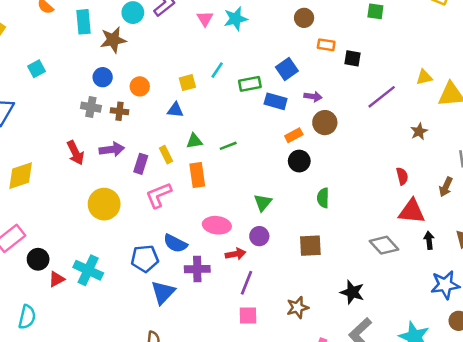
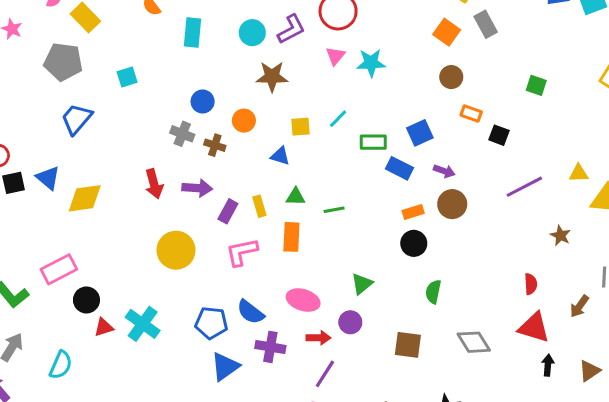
brown star: (113, 40) -> (272, 77), moved
brown star: (419, 131) -> (560, 236), turned -30
gray diamond: (384, 245) -> (474, 342), moved

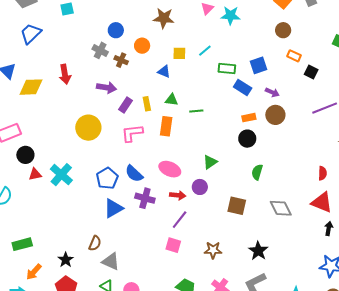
red arrow: (154, 184) -> (65, 74), moved
blue pentagon: (211, 323) -> (107, 178), turned 30

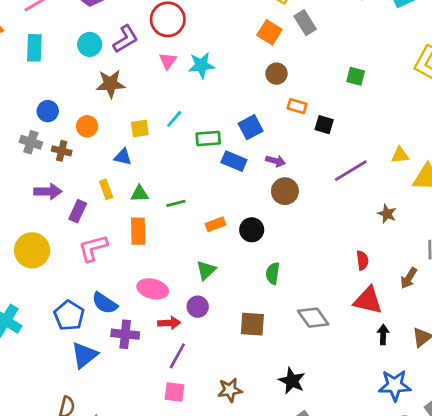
yellow rectangle: (147, 104) -> (106, 189), moved
orange rectangle: (249, 118) -> (215, 224), moved

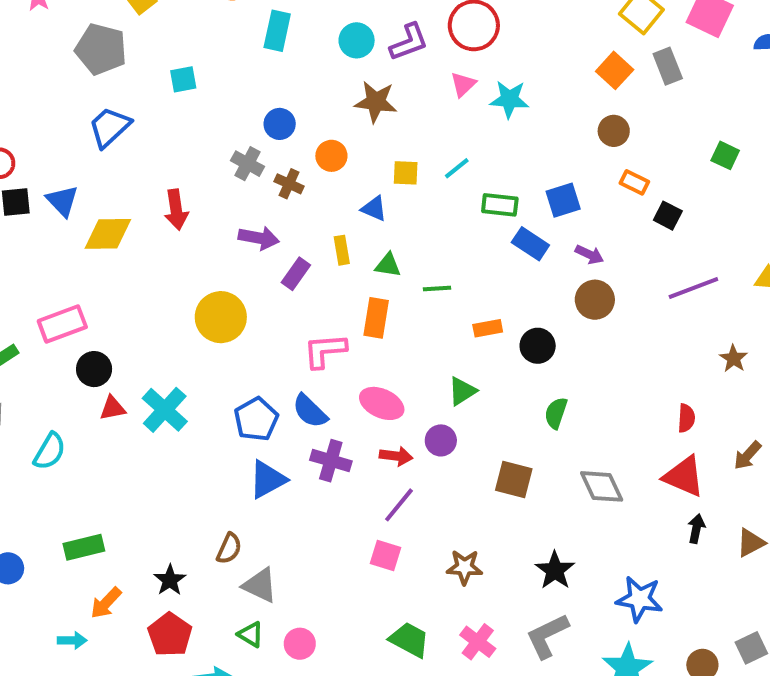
pink L-shape: (93, 248) -> (325, 351), moved
blue star: (395, 385) -> (639, 599), moved

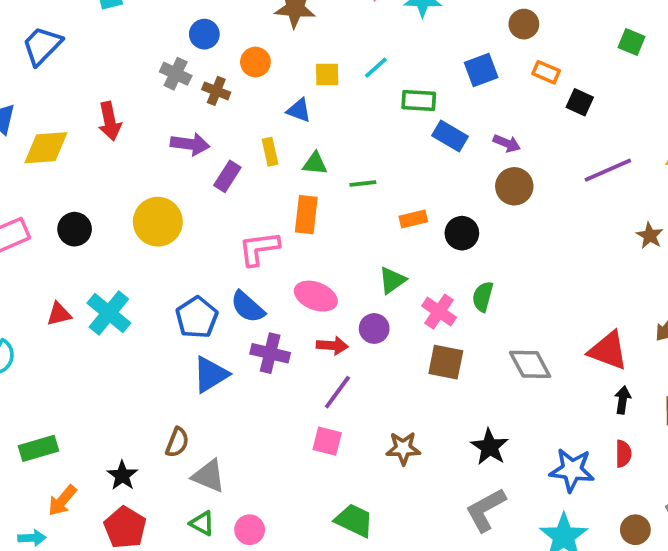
blue square: (563, 200) -> (481, 70), moved
black circle: (94, 369) -> (75, 229), moved
red semicircle: (686, 418) -> (623, 454), moved
pink cross: (478, 642) -> (439, 312), moved

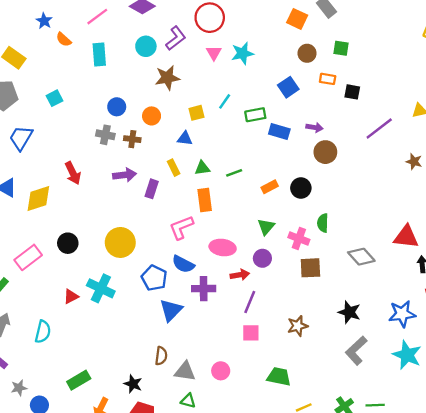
green square: (632, 42) -> (341, 48), moved
yellow circle: (158, 222) -> (120, 242), moved
pink circle: (250, 530) -> (221, 371), moved

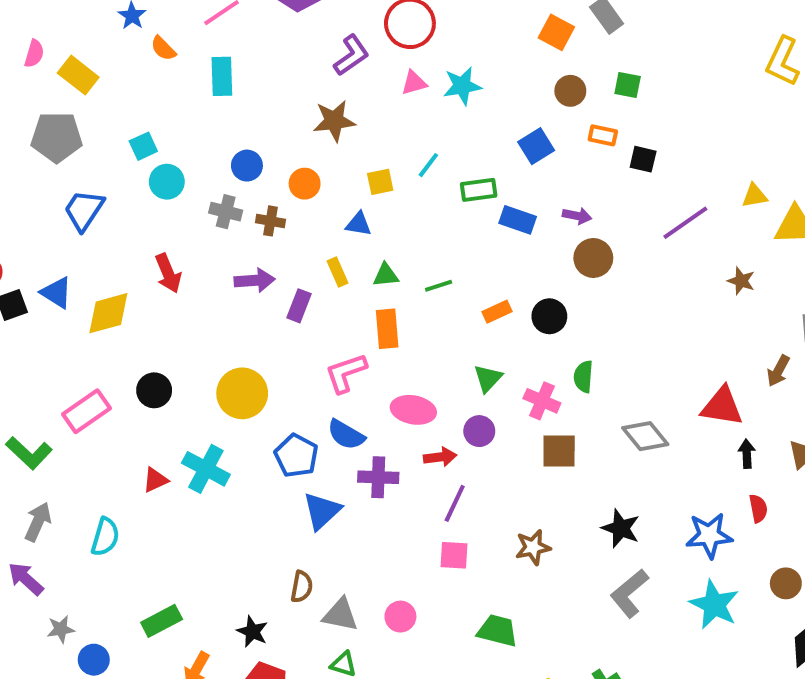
cyan circle: (146, 46) -> (167, 182), moved
pink triangle: (214, 53) -> (414, 83), turned 42

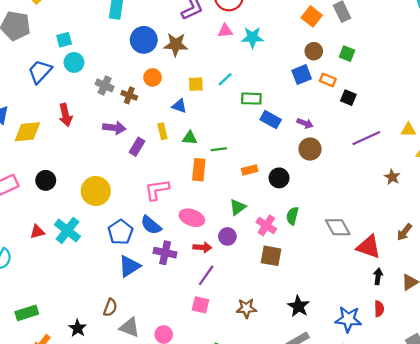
blue square: (536, 146) -> (302, 75), moved
blue circle: (247, 166) -> (144, 40), moved, size x1.5
blue trapezoid: (84, 210) -> (40, 71), moved
orange rectangle: (387, 329) -> (199, 170), moved
gray diamond: (645, 436) -> (338, 227), moved

